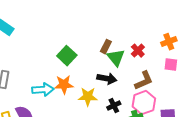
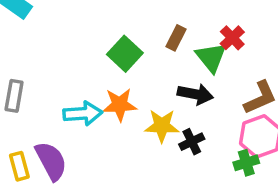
brown rectangle: (106, 47) -> (176, 38), moved
red cross: (138, 51) -> (232, 38), moved
black cross: (114, 106) -> (192, 142), moved

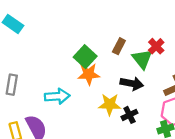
orange star: (120, 105) -> (89, 74), moved

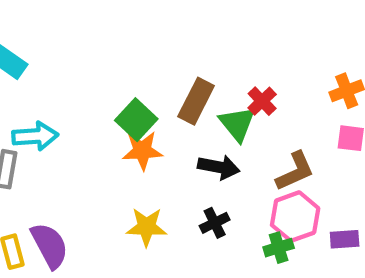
brown rectangle: (119, 46) -> (196, 101), size x1.5
cyan arrow: (57, 96) -> (35, 136), moved
yellow star: (110, 104) -> (147, 227), moved

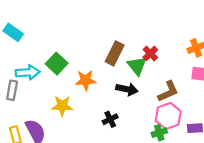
green square: (136, 120) -> (57, 64), moved
black cross: (215, 223) -> (110, 119), moved
yellow star: (147, 227) -> (62, 106), moved

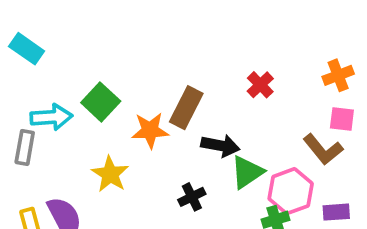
brown rectangle: (115, 53) -> (186, 108), moved
green triangle: (137, 66) -> (247, 172), moved, turned 35
brown L-shape: (168, 91) -> (323, 149), moved, turned 75
yellow star: (62, 106) -> (110, 174), turned 30

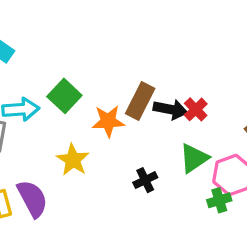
red cross: (260, 85) -> (196, 109), moved
black arrow: (220, 146) -> (170, 109), moved

